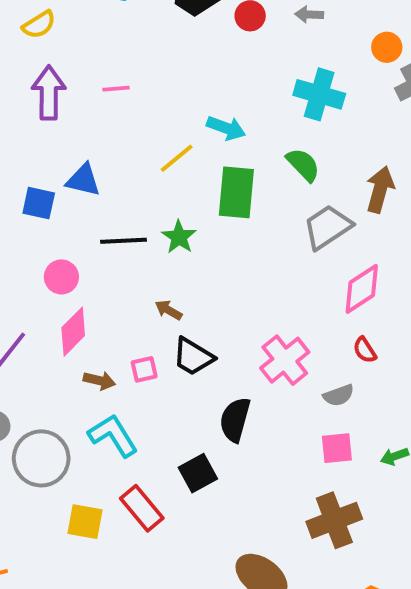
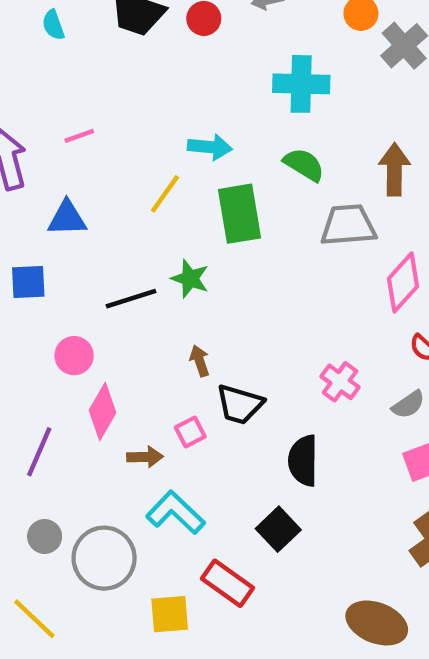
blue triangle: (83, 180) -> (67, 218), moved
gray trapezoid: (328, 227) -> (348, 225), turned 44
brown arrow: (168, 310) -> (200, 361), turned 56
pink cross: (285, 360) -> (340, 382), size x0.7

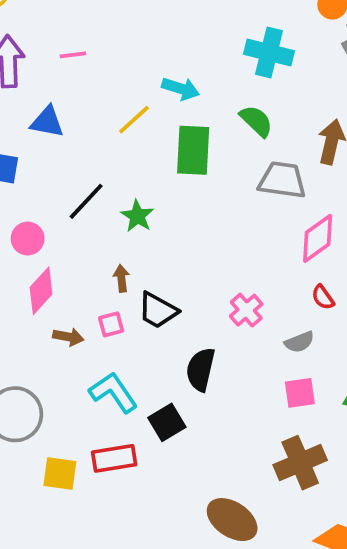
green star: (190, 279) -> (137, 216), moved
black line: (131, 299) -> (86, 201), turned -42
brown arrow: (200, 361) -> (121, 278), moved
cyan L-shape: (175, 513) -> (113, 392), moved
red rectangle: (227, 583) -> (114, 458), turned -57

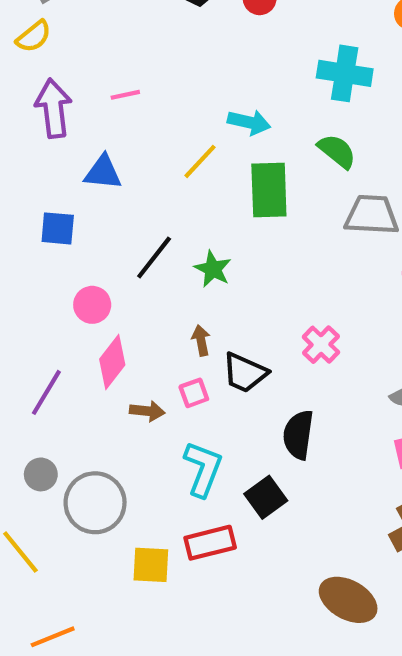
pink cross: (246, 310) -> (321, 345), moved
cyan L-shape: (113, 392) -> (203, 469), turned 60

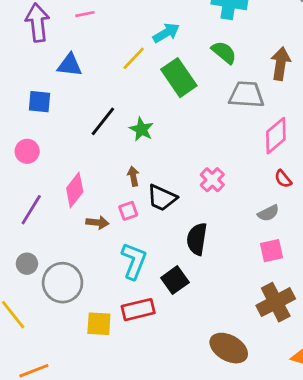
cyan arrow: (249, 122) -> (166, 33), turned -44
green rectangle: (269, 190) -> (179, 78), turned -33
pink circle: (92, 305) -> (27, 151), moved

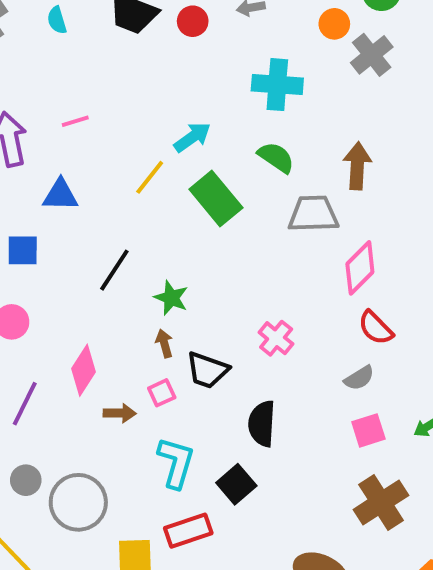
green star: (141, 129) -> (171, 298), moved
red semicircle: (283, 179) -> (376, 328), size x1.4

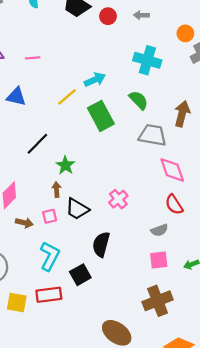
pink diamond: (360, 268) -> (172, 170), turned -76

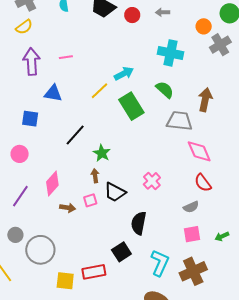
cyan L-shape: (50, 256) -> (160, 263), moved

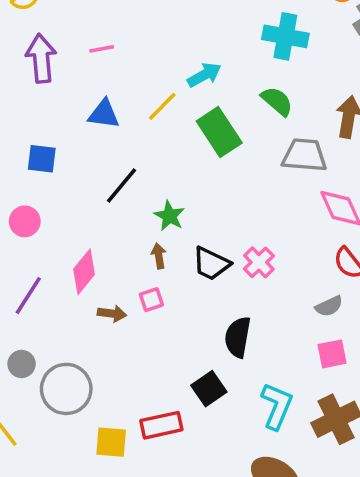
blue triangle: (53, 93) -> (104, 114), moved
black trapezoid: (115, 192) -> (211, 264), moved

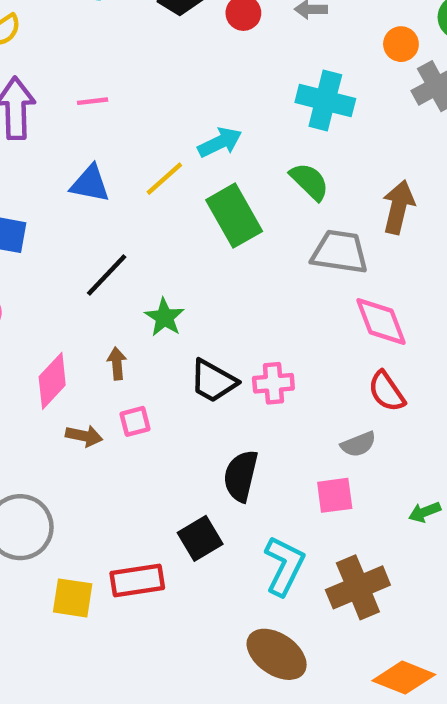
brown arrow: (159, 256) -> (117, 363), moved
pink cross: (259, 262) -> (273, 383), turned 36
pink square: (332, 354) -> (335, 495), moved

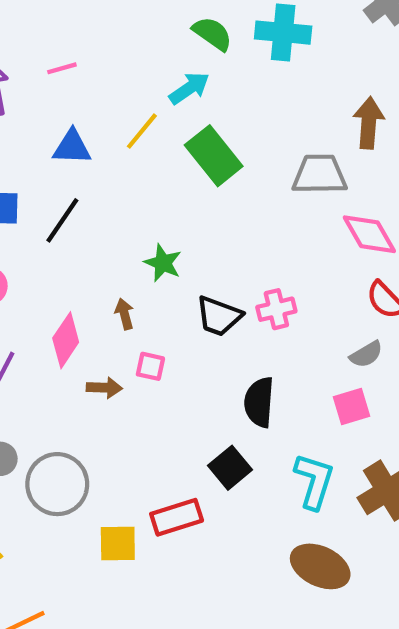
green semicircle: (309, 181) -> (212, 34), moved
black line: (107, 275) -> (62, 220), moved
pink square: (135, 421) -> (150, 366), turned 36

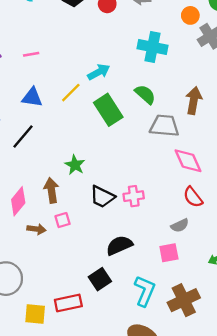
green semicircle: (212, 34) -> (145, 94), moved
brown arrow: (124, 314) -> (51, 190), size x1.5
pink square: (150, 366) -> (63, 220), turned -35
black semicircle: (259, 402) -> (119, 245), turned 56

